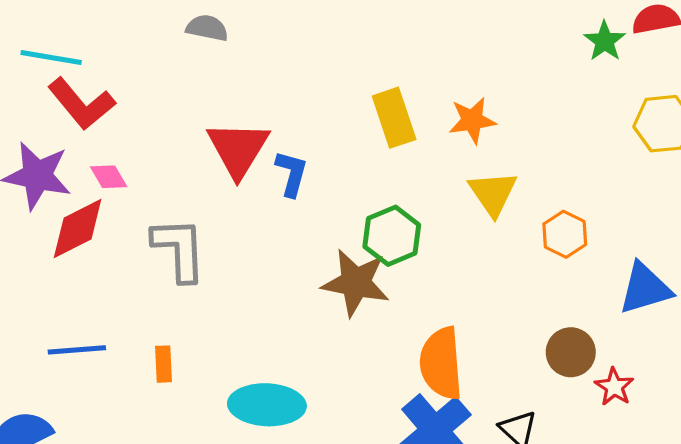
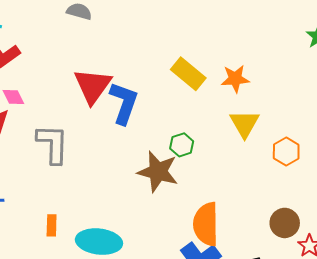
yellow rectangle: (394, 118) -> (188, 74), turned -36
blue L-shape: (292, 173) -> (124, 103), size x1.5
green hexagon: (392, 236) -> (182, 145), size x0.7
orange rectangle: (163, 364) -> (52, 225), moved

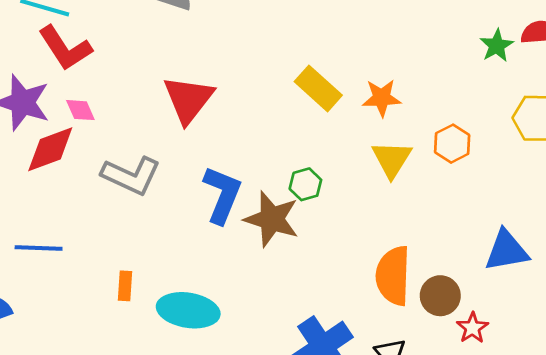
blue L-shape: (124, 103) -> (222, 195), moved
gray L-shape: (53, 144) -> (131, 176), turned 111
orange hexagon: (286, 151) -> (452, 144), moved
orange semicircle: (206, 224) -> (393, 276), moved

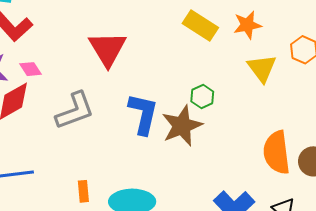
gray L-shape: (131, 176) -> (75, 111), turned -36
brown star: (272, 219) -> (182, 126), turned -30

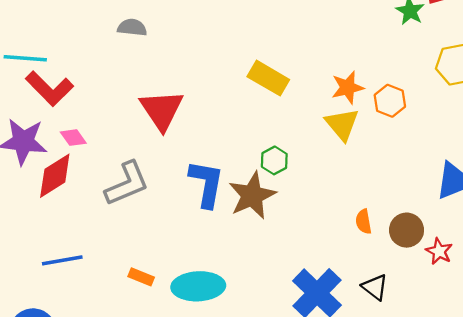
orange star: (247, 25) -> (348, 88), moved
orange semicircle: (277, 152) -> (364, 222), size x0.5
orange rectangle: (83, 191) -> (141, 277), turned -60

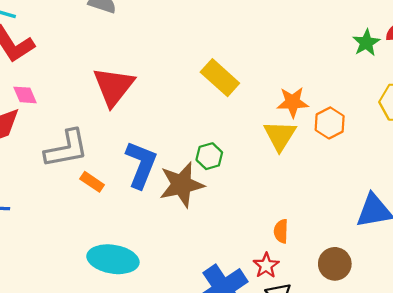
brown circle: (407, 230) -> (335, 264), moved
red star: (439, 251) -> (266, 265), moved
orange rectangle: (141, 277) -> (92, 182), moved

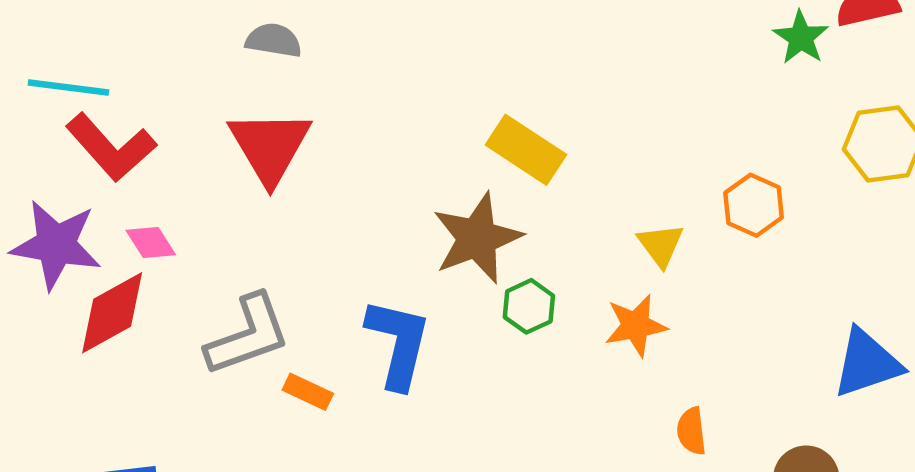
red triangle: (113, 86) -> (270, 146), moved
orange star: (293, 102) -> (636, 326), moved
yellow triangle: (280, 136) -> (661, 245), size x0.7
brown star: (182, 185) -> (477, 238), moved

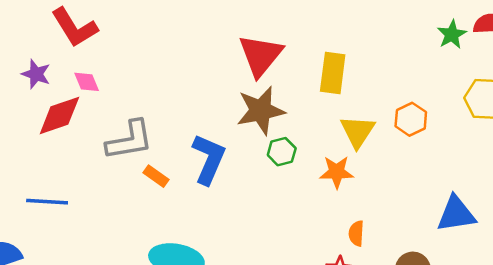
red triangle: (270, 146) -> (261, 55), moved
yellow rectangle: (526, 150) -> (333, 73), moved, turned 54
purple star: (56, 245) -> (36, 74), size x0.6
yellow triangle: (661, 245) -> (358, 131), size x1.4

